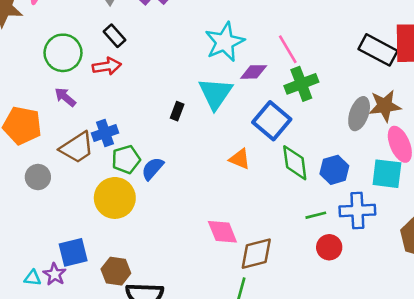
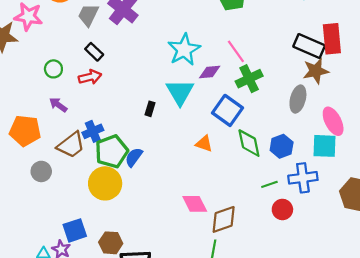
green circle: (63, 53) -> (53, 69), size x0.6
brown star: (385, 106) -> (316, 71), moved
green pentagon: (126, 159) -> (112, 151), size x1.4

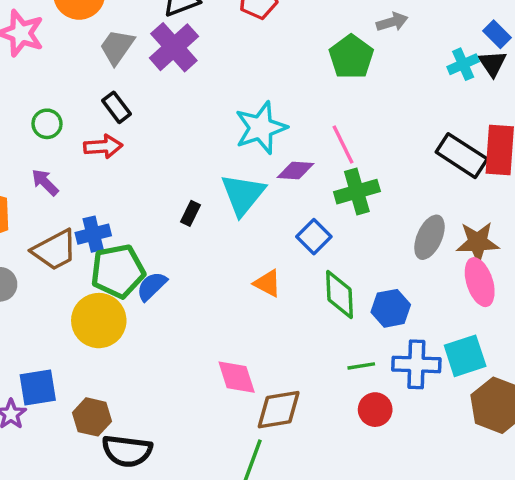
brown star: (316, 71) -> (478, 242), moved
blue square: (228, 110) -> (314, 237), size x0.7
cyan square: (325, 146) -> (465, 356), moved, turned -30

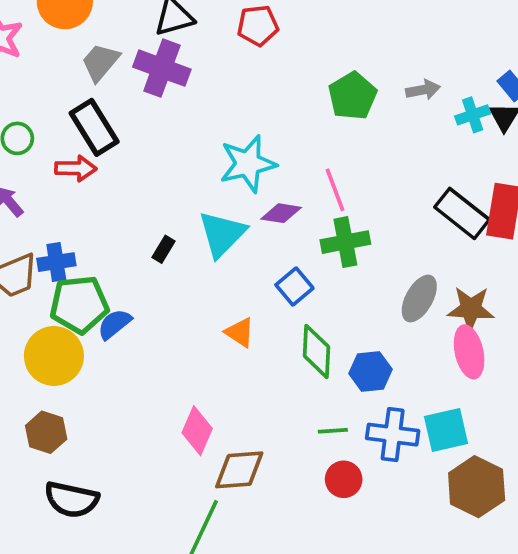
gray arrow: (392, 22) -> (423, 90), moved
purple cross: (174, 47) -> (162, 68), turned -33
black rectangle: (117, 107) -> (94, 127), size x1.6
pink diamond: (237, 377) -> (197, 431), turned 36
brown hexagon: (92, 417) -> (46, 432), moved

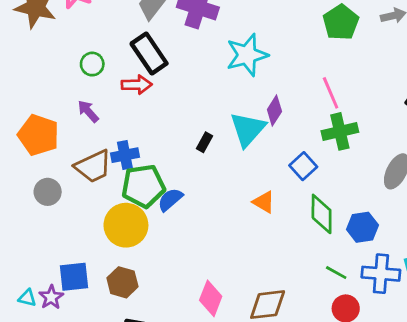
cyan star: (248, 164) -> (247, 55), moved
purple diamond: (281, 213) -> (274, 110), moved, turned -64
pink diamond: (197, 431) -> (211, 298), moved
green line: (333, 431) -> (336, 273), turned 35

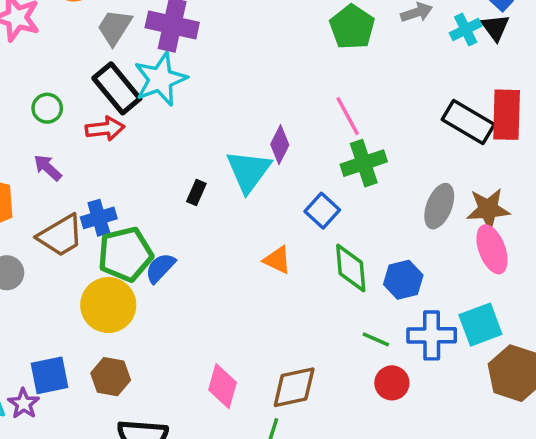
cyan star: (247, 55) -> (160, 79), moved

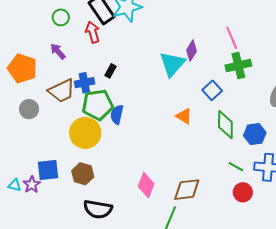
red arrow: (105, 129) -> (93, 32), turned -105
black rectangle: (196, 192) -> (111, 71), moved
blue semicircle: (160, 268) -> (117, 114), turned -36

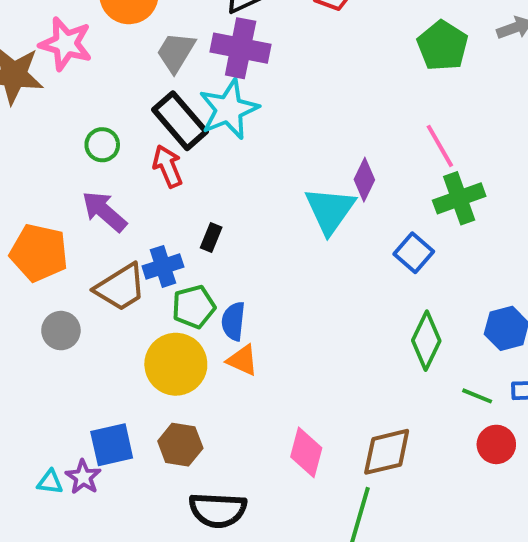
purple arrow: (58, 51) -> (104, 211), size x1.4
green pentagon: (98, 105) -> (194, 307), size x0.7
orange triangle: (184, 116) -> (242, 360), moved
green diamond: (225, 125) -> (426, 341), moved, turned 32

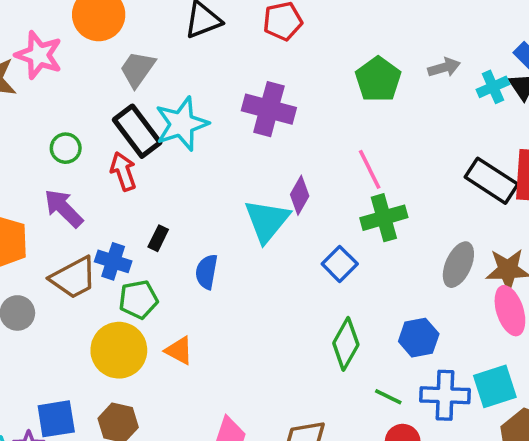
purple cross: (241, 48) -> (269, 109), moved
blue cross: (163, 266) -> (113, 261), turned 32
blue semicircle: (233, 321) -> (207, 272), moved

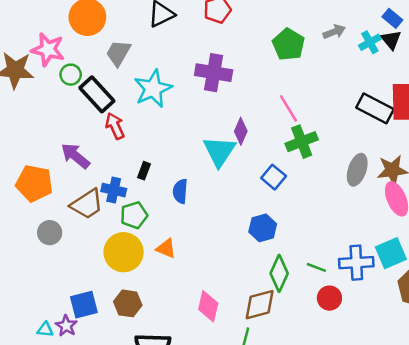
black rectangle: (137, 131) -> (97, 94), moved
green circle: (66, 148) -> (71, 75), moved
blue hexagon: (419, 338) -> (263, 228), moved
green diamond: (346, 344) -> (279, 273), moved

